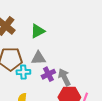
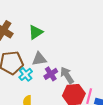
cyan cross: (23, 72) -> (26, 74), turned -32

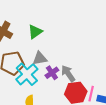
cyan cross: (26, 74) -> (27, 74), size x1.6

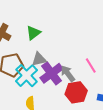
purple cross: (52, 73) -> (52, 73), size x1.6
pink line: (91, 94) -> (91, 66), moved, turned -42

